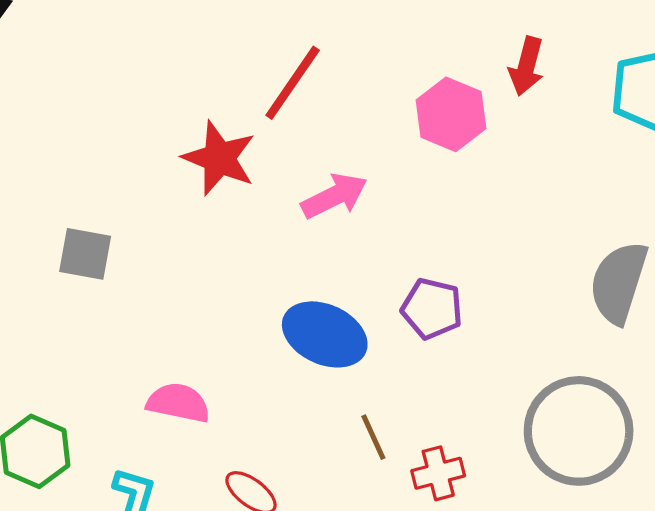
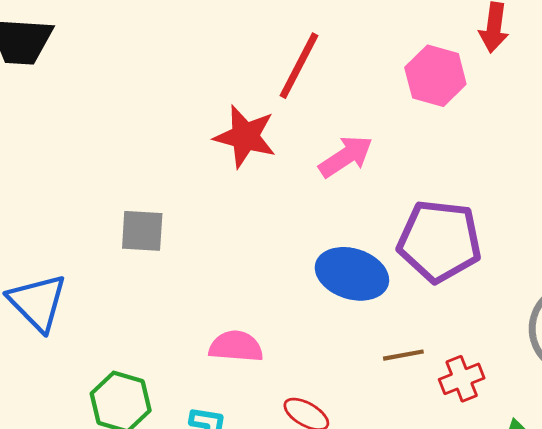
purple pentagon: (432, 309) -> (439, 241), size x1.6
brown line: (373, 437) -> (403, 355), turned -69

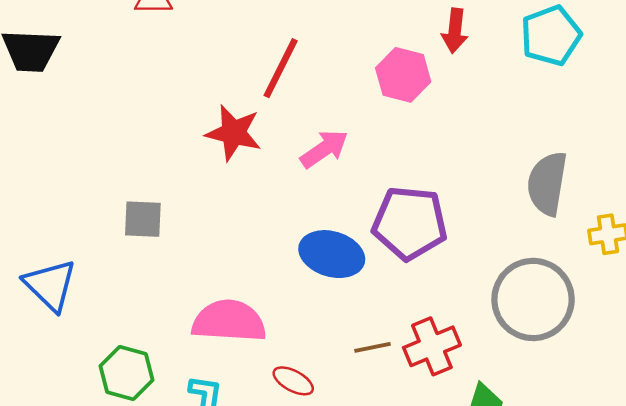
pink semicircle: (236, 346) -> (229, 321), size x1.5
brown line: (403, 355) -> (372, 347), moved
red cross: (462, 379) -> (432, 346), size x1.4

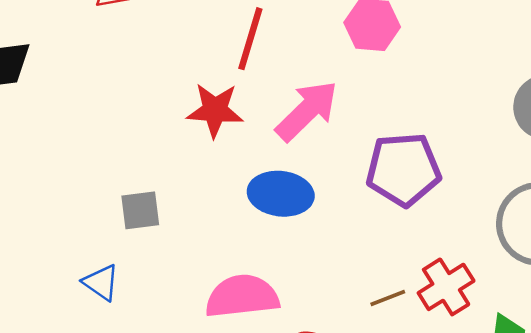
pink arrow: (324, 149) -> (307, 111), size x1.4
blue ellipse: (332, 254) -> (281, 194), moved
blue triangle: (50, 285) -> (101, 282), moved, size x0.7

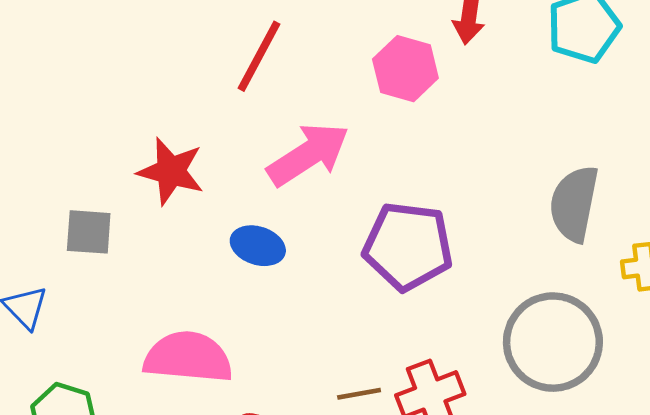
red star: (215, 110) -> (171, 171), moved
blue ellipse: (281, 194) -> (258, 246), size x0.7

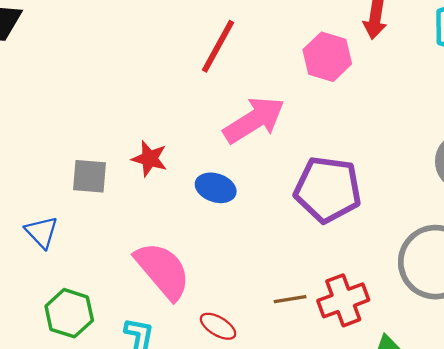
red star: (171, 171) -> (150, 159), moved, size x0.7
pink semicircle: (188, 357) -> (163, 271), turned 44

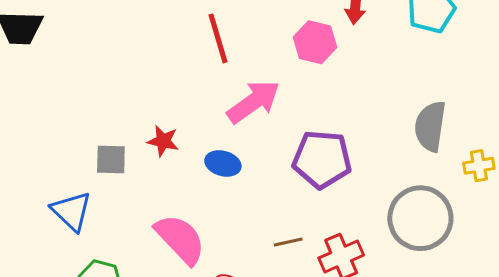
red line: (218, 46) -> (218, 38), turned -42
blue triangle: (42, 232) -> (71, 211), size x1.4
brown line: (290, 299) -> (288, 242), moved

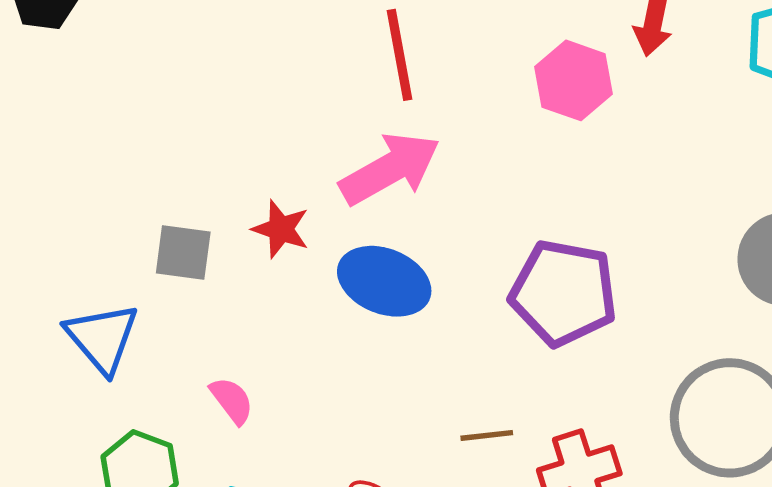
pink arrow: (253, 102) -> (390, 169), moved
blue ellipse: (223, 163) -> (384, 281), size x1.4
pink semicircle: (180, 239) -> (232, 400), moved, size x0.5

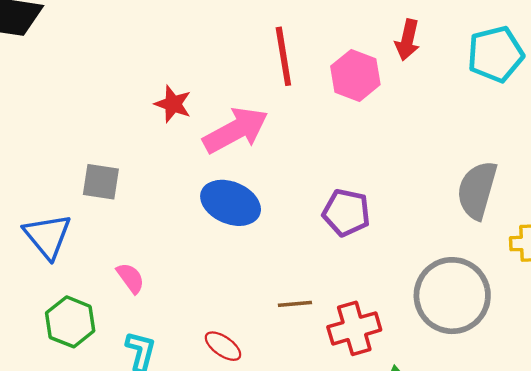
red line: (399, 55) -> (283, 56), moved
red star: (281, 229) -> (173, 104), moved
purple pentagon: (564, 293) -> (346, 213), size x0.7

